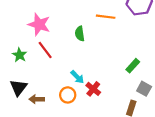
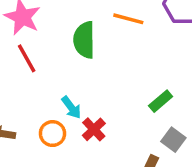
green semicircle: (80, 34) -> (84, 40), size x1.5

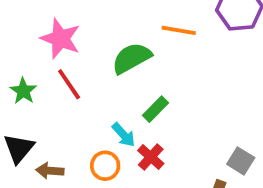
green semicircle: (84, 40) -> (132, 58), turned 66
green rectangle: (161, 101) -> (156, 109), moved

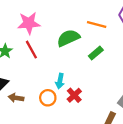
pink star: (60, 39) -> (29, 23), turned -30
green rectangle: (156, 109) -> (96, 53), moved
cyan arrow: (124, 135) -> (60, 81), turned 48

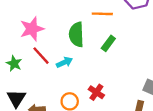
green semicircle: (68, 38) -> (76, 34), turned -55
cyan arrow: (60, 81) -> (64, 62), moved, turned -112

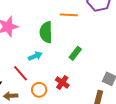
green rectangle: (108, 43) -> (75, 53), moved
red line: (41, 56) -> (21, 73), moved

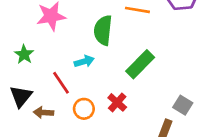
green rectangle: (75, 53) -> (140, 64), size x1.5

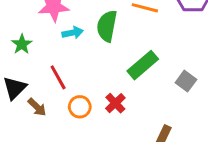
cyan arrow: (84, 61) -> (73, 33), moved
gray square: (183, 105) -> (186, 81), moved
brown arrow: (44, 112) -> (37, 107), turned -144

